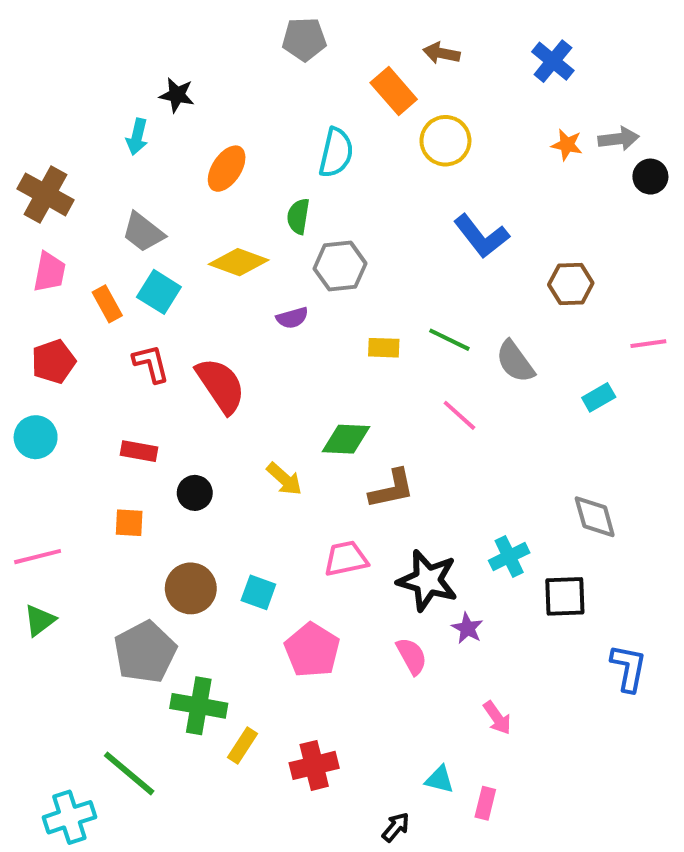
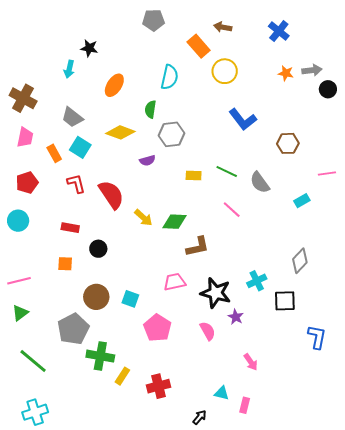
yellow arrow: (284, 479) -> (143, 218), moved
gray diamond: (595, 517) -> (300, 261), turned 60
green line: (129, 773) -> (33, 361), moved

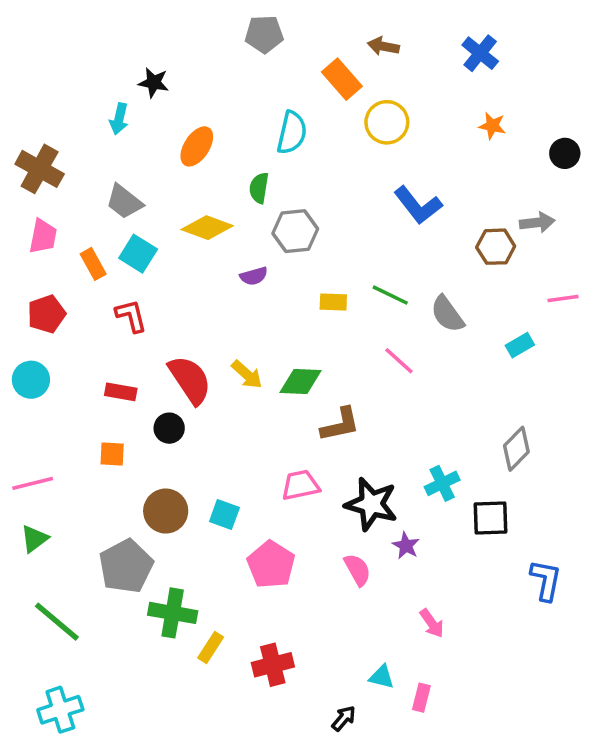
gray arrow: (312, 70) -> (537, 222), moved
red semicircle: (111, 195) -> (190, 380), moved

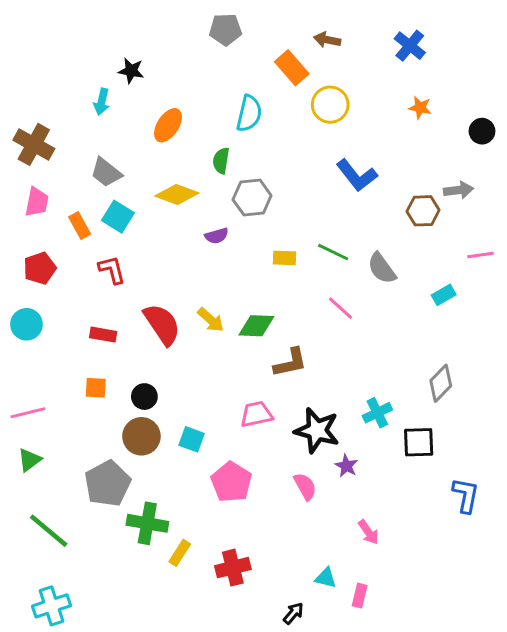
black circle: (169, 428) -> (144, 397), moved

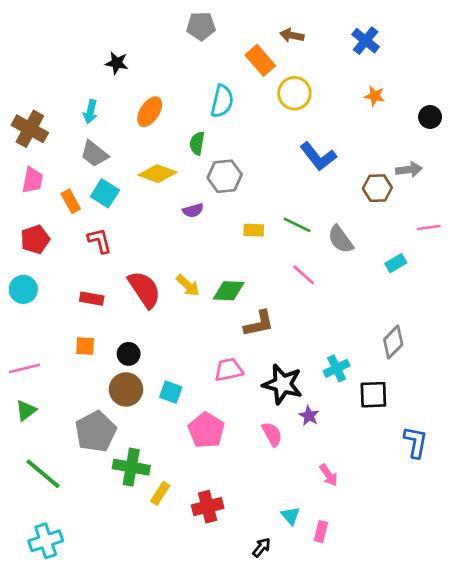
cyan arrow: (102, 102) -> (90, 112), moved
cyan triangle: (326, 578) -> (290, 516), turned 36

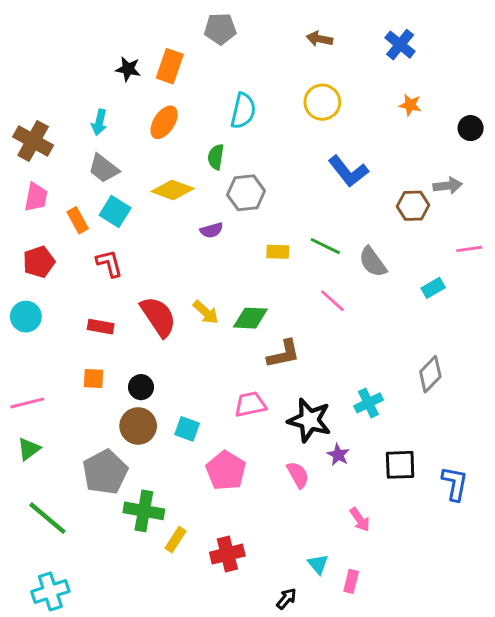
orange rectangle: (260, 60) -> (170, 66), moved, turned 60
black square: (373, 395) -> (400, 465), moved

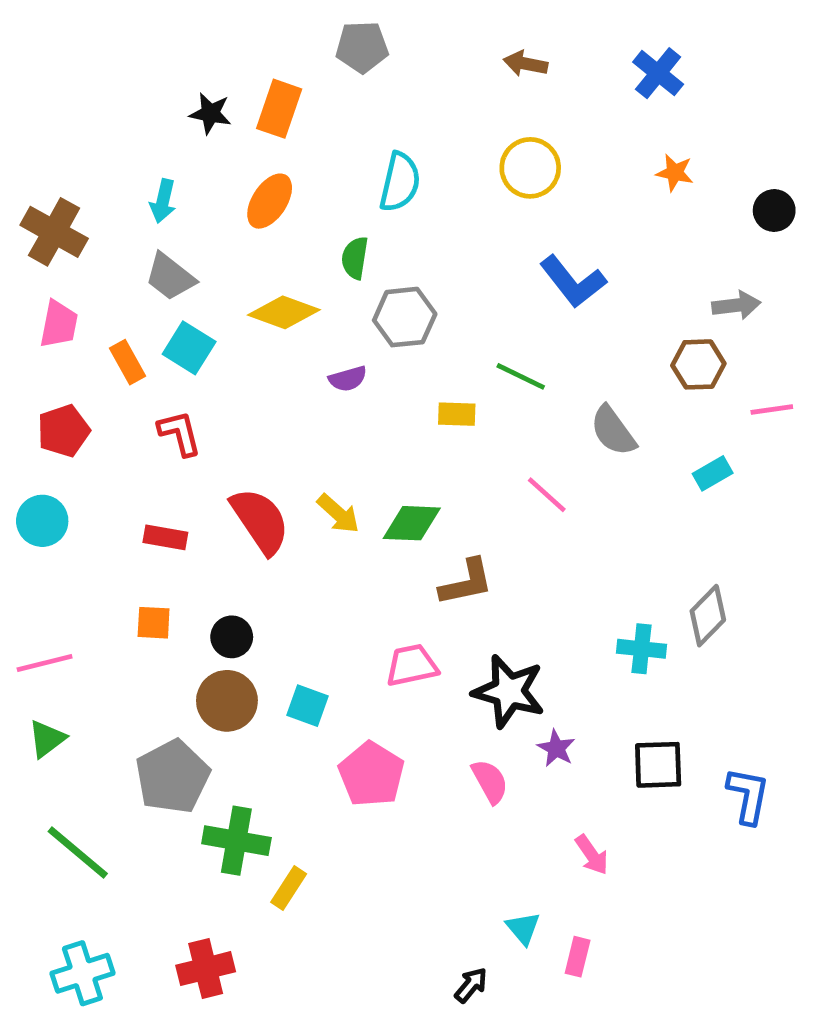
brown hexagon: (413, 206) -> (698, 364), moved
green line: (325, 246) -> (521, 376), moved
cyan cross: (368, 403) -> (642, 649), moved, turned 32
red cross: (227, 554) -> (206, 969), moved

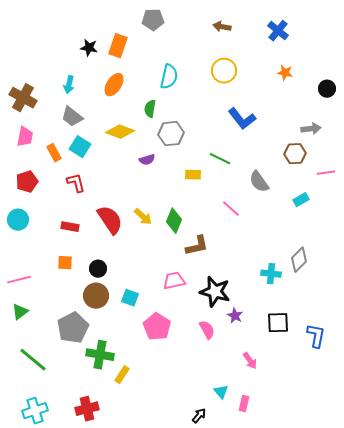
green diamond: (412, 523) -> (174, 221), turned -70

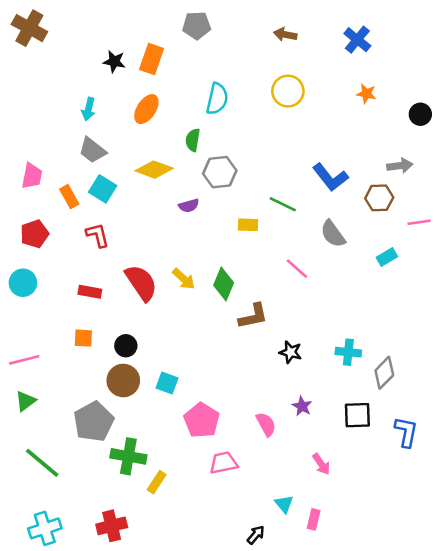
brown cross: (23, 98) -> (29, 28), moved
blue L-shape: (242, 119) -> (330, 177), moved
gray diamond: (299, 260) -> (384, 373), moved
pink trapezoid: (174, 281) -> (224, 463), moved
black star: (215, 292) -> (290, 352), moved, size x0.6

